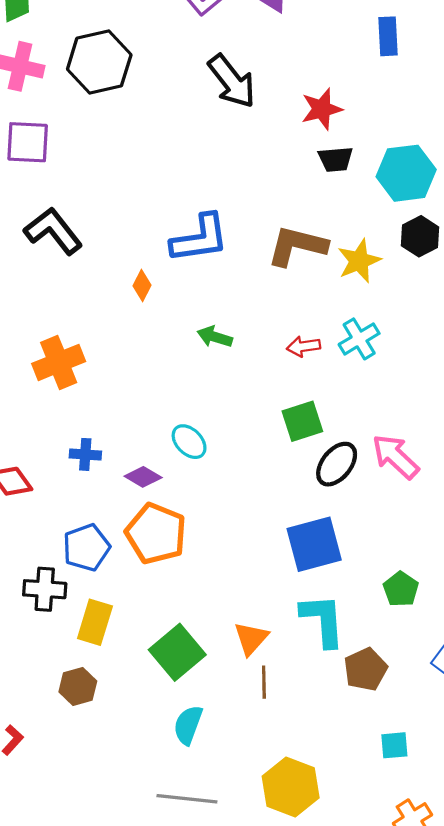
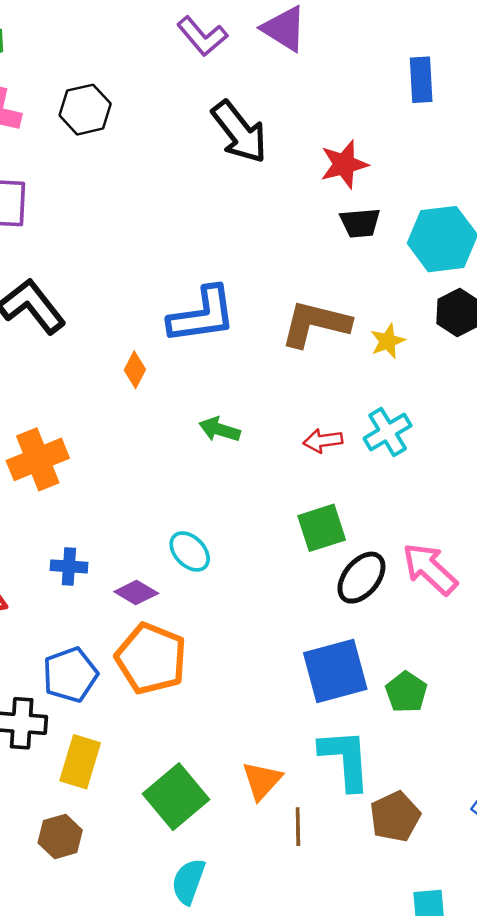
black hexagon: (99, 62) -> (85, 110), size x0.7
yellow star: (359, 261) -> (388, 341), size x0.7
green pentagon: (401, 589) -> (406, 692), moved
brown line: (264, 682) -> (298, 827), moved

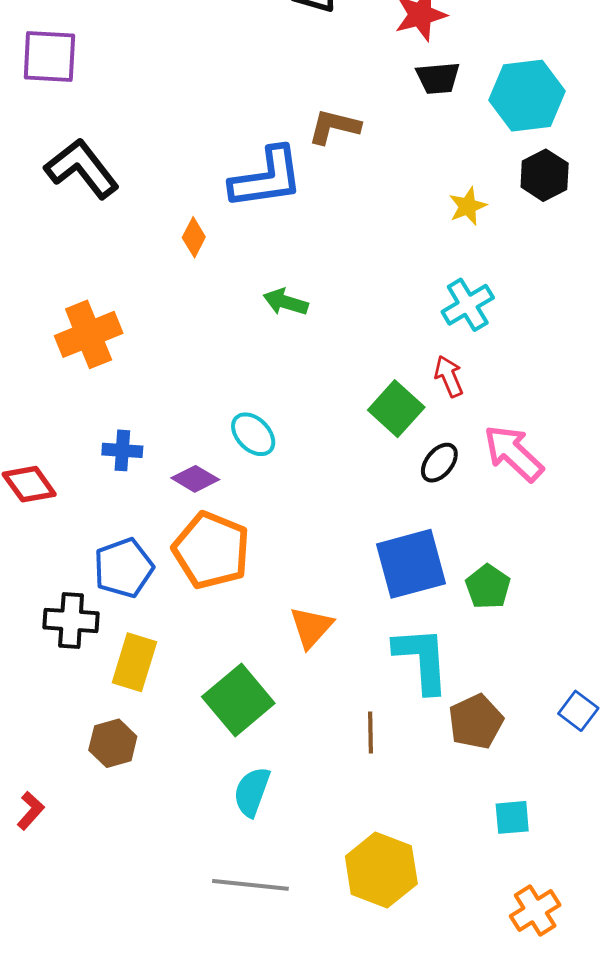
brown L-shape: (315, 324) -> (334, 127), moved, size x0.7
red arrow: (323, 441) -> (449, 376), moved, turned 75
green square: (322, 528) -> (396, 409), turned -30
black ellipse: (361, 578) -> (439, 463), size x0.7
orange triangle: (262, 781) -> (311, 627), moved

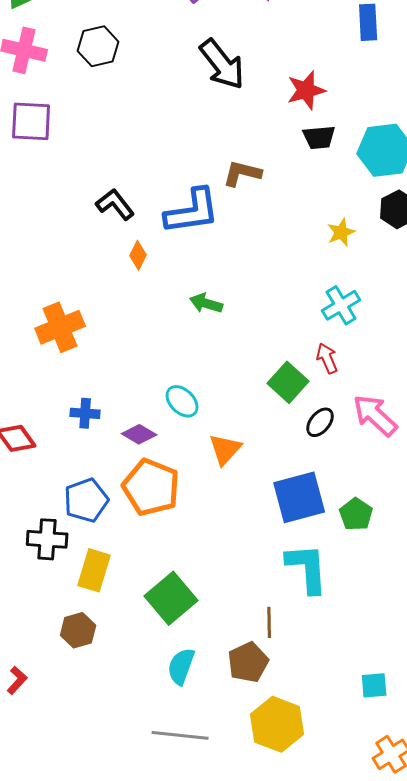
black L-shape: (82, 168) -> (115, 204), moved, size x0.7
orange triangle: (311, 627) -> (225, 449), moved
brown pentagon: (476, 722) -> (248, 662), moved

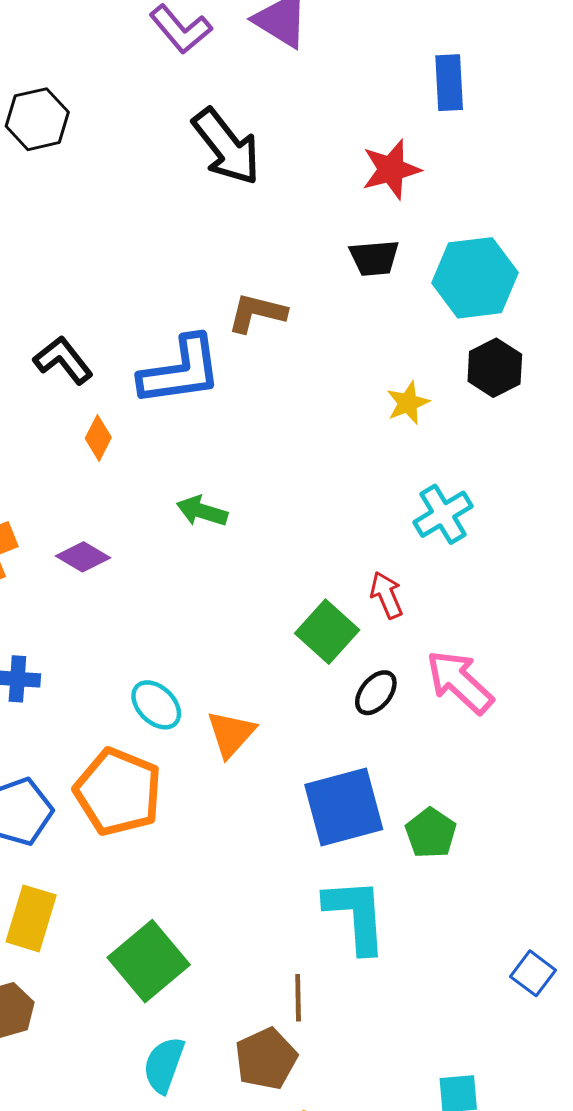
red star: (306, 90) -> (391, 169), moved
cyan cross: (341, 305) -> (443, 514), moved
cyan ellipse: (182, 401) -> (156, 705), moved
purple diamond: (139, 434) -> (83, 557), moved

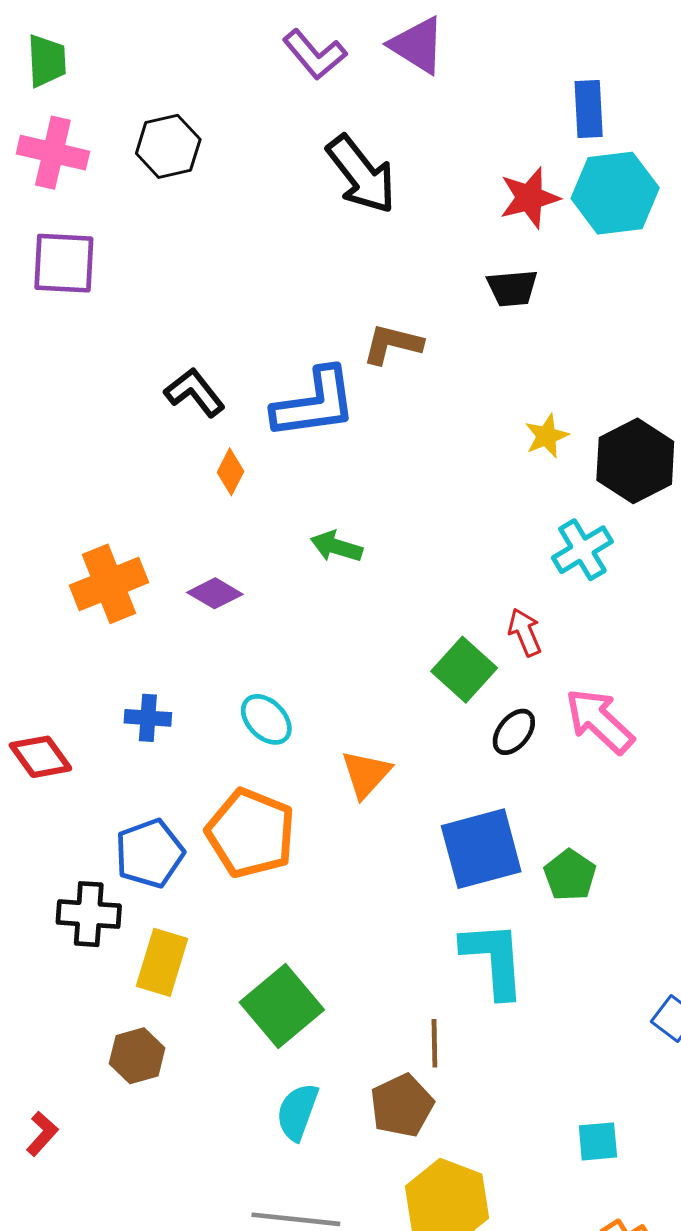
cyan hexagon: (475, 278) -> (615, 193), moved
black hexagon: (495, 368) -> (635, 461), moved, size x1.4
cyan ellipse: (156, 705) -> (266, 719), moved

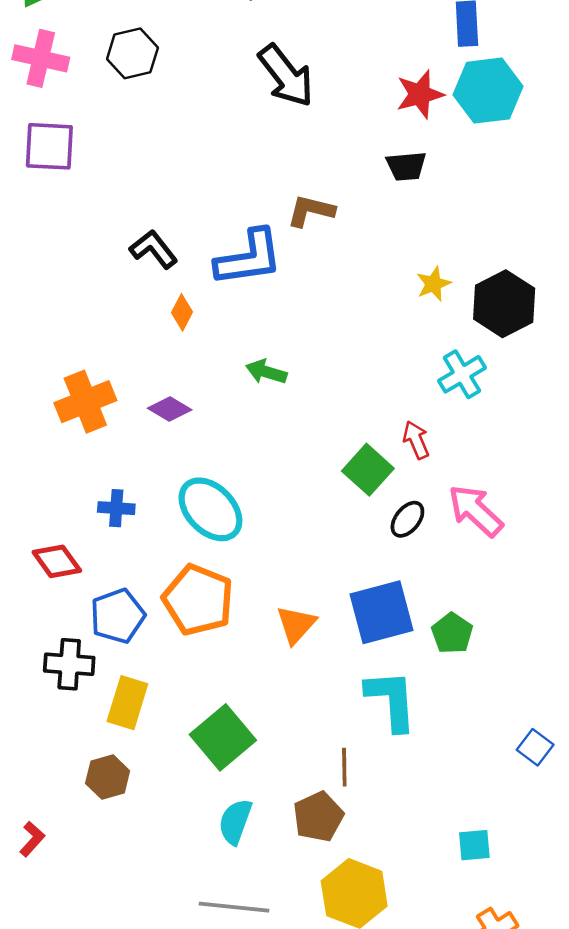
cyan ellipse: (266, 719) -> (210, 509), size x1.6
red diamond: (40, 757) -> (57, 561), moved
orange triangle: (366, 774) -> (296, 625), moved

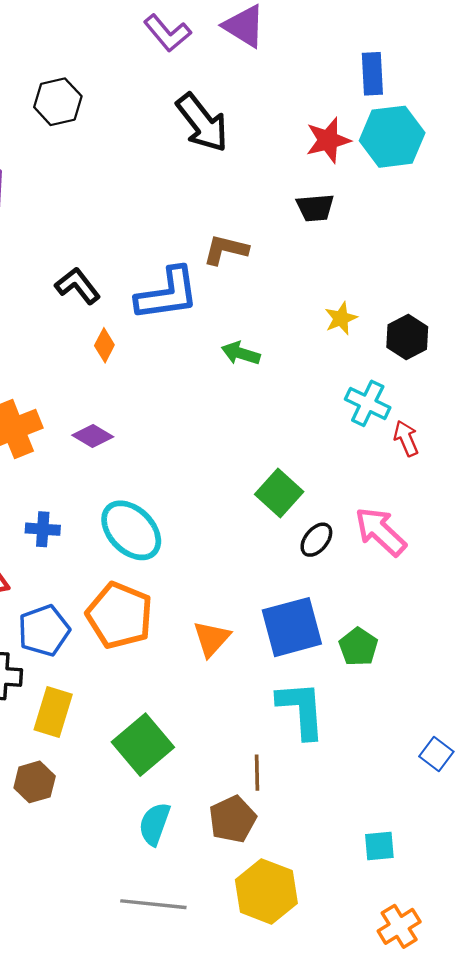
black hexagon: (504, 304) -> (407, 337), size x0.7
green arrow: (266, 372) -> (241, 353), moved
cyan cross: (462, 374) -> (368, 403), turned -33
red arrow: (416, 440) -> (406, 438), moved

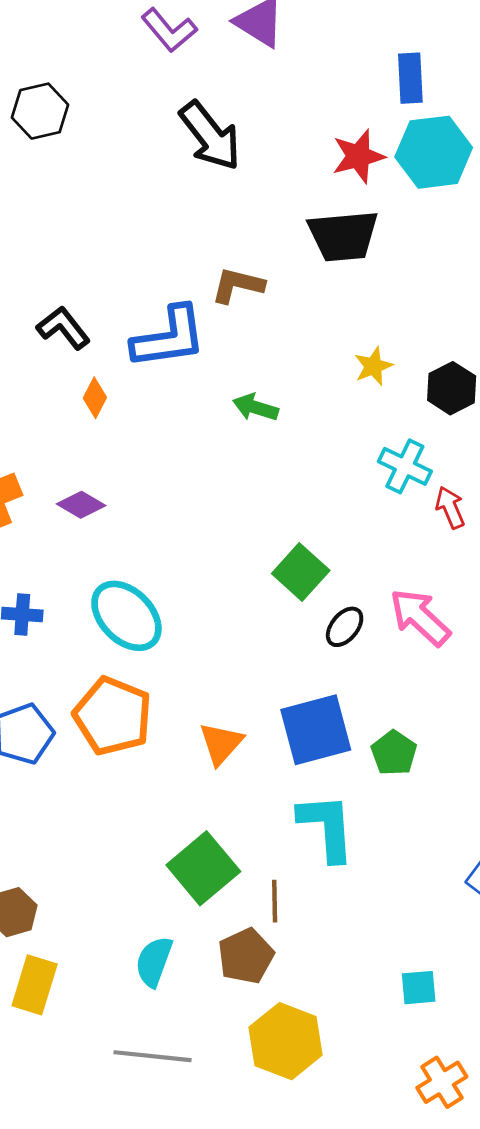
black trapezoid: (315, 208) -> (343, 236), size x1.6
yellow rectangle: (53, 712) -> (35, 985), moved
green square: (143, 745) -> (203, 868), moved

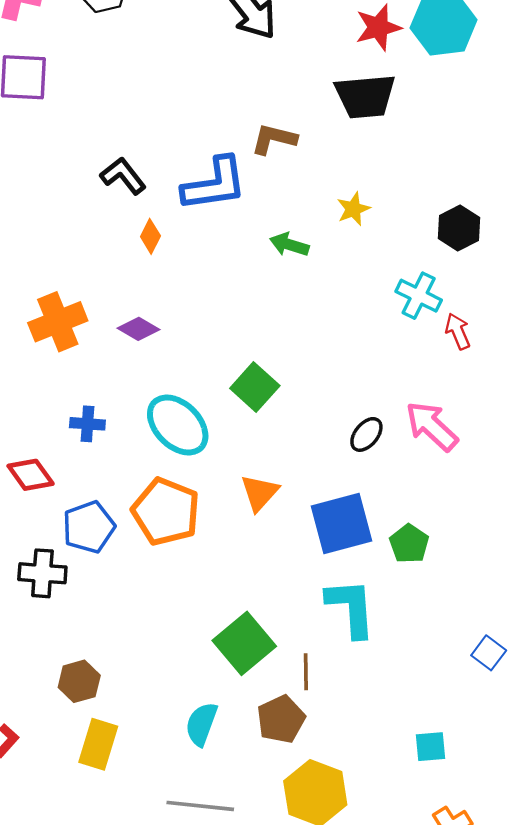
yellow star: (373, 366) -> (353, 209), moved
green square: (301, 572) -> (255, 387), moved
orange triangle: (221, 743) -> (260, 493), moved

